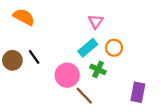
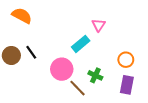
pink triangle: (96, 22) -> (99, 25), moved
orange circle: (114, 48) -> (126, 60), moved
green cross: (98, 69) -> (95, 75), moved

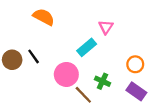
orange semicircle: (22, 16) -> (44, 17), moved
purple rectangle: (127, 85) -> (136, 91), turned -66

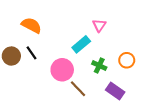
orange semicircle: (44, 17) -> (31, 25), moved
green cross: (102, 81) -> (99, 66), moved
purple rectangle: (136, 91) -> (115, 91), moved

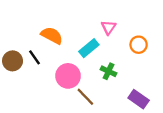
orange semicircle: (31, 25) -> (52, 35), moved
orange circle: (127, 60) -> (139, 45), moved
purple rectangle: (115, 91) -> (139, 99), moved

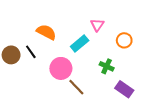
green cross: (108, 71) -> (107, 66), moved

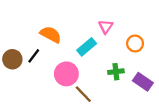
black line: (31, 52) -> (34, 56), turned 72
green cross: (107, 66) -> (116, 72), turned -32
purple rectangle: (124, 89) -> (143, 82), moved

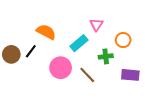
green cross: (116, 72) -> (106, 56), moved
purple rectangle: (143, 82) -> (130, 75), turned -30
brown line: (83, 94) -> (87, 75), moved

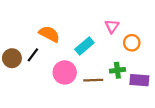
pink triangle: (96, 25) -> (112, 26), moved
green cross: (106, 56) -> (117, 70), moved
brown line: (87, 75) -> (93, 80), turned -48

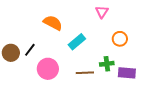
pink triangle: (112, 26) -> (102, 12), moved
orange semicircle: (49, 34) -> (53, 23), moved
pink circle: (65, 72) -> (48, 69), moved

